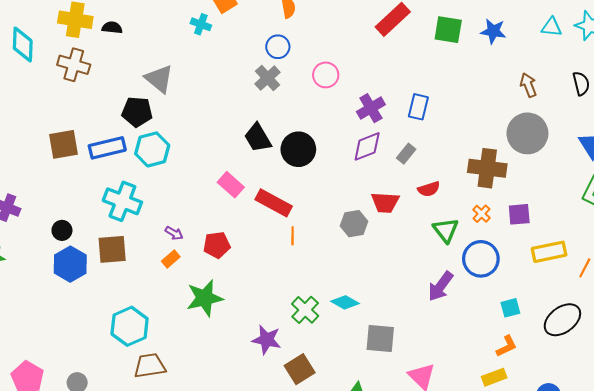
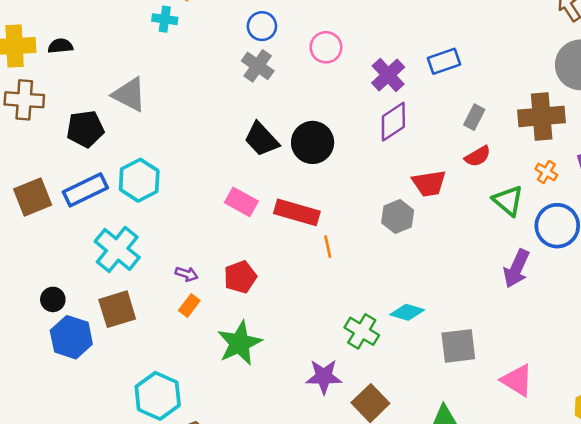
blue rectangle: (418, 107) -> (444, 61), turned 70
black pentagon: (137, 112) -> (85, 129), moved
gray rectangle: (406, 154) -> (474, 117), moved
cyan cross: (122, 201) -> (117, 249), turned 30

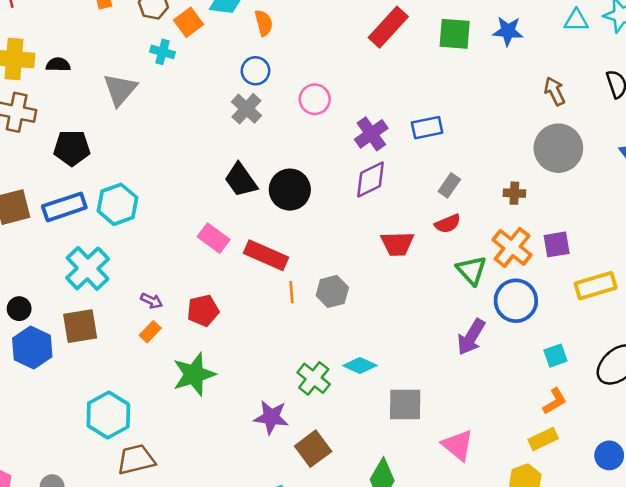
gray triangle: (129, 95) -> (120, 90), moved, turned 36
brown cross: (542, 116) -> (514, 193), size x0.5
orange cross: (546, 172) -> (512, 247), size x1.8
gray hexagon: (398, 216) -> (332, 291), moved

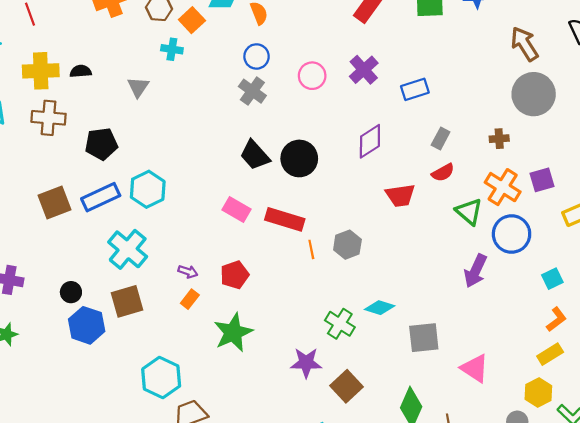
gray triangle: (120, 90) -> (138, 87), size x0.7
brown arrow: (555, 91) -> (524, 44), size x1.4
purple cross: (371, 134) -> (364, 70), moved

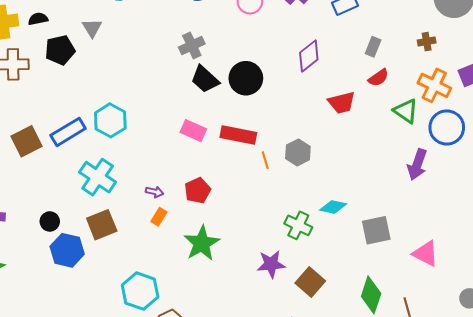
gray cross: (252, 91) -> (192, 45), moved, turned 35
black pentagon: (101, 144) -> (60, 50), moved

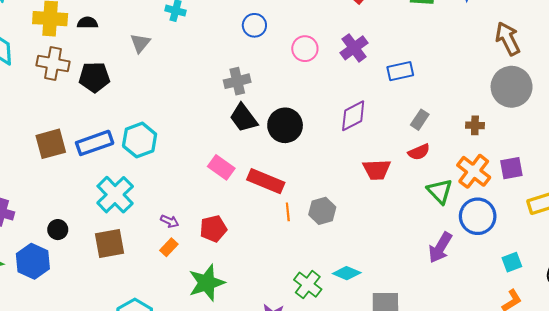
black pentagon: (60, 50) -> (94, 77), moved
blue hexagon: (67, 250) -> (33, 261), moved

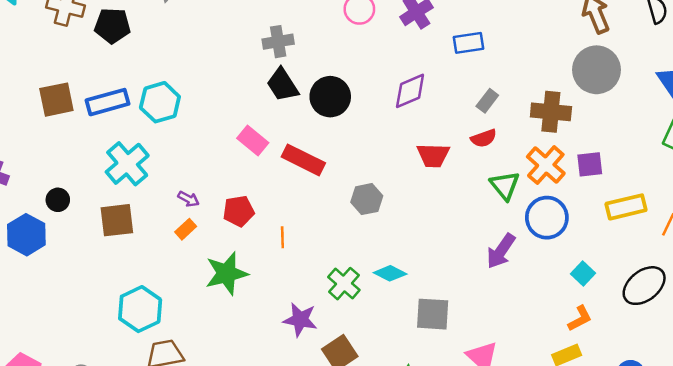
brown cross: (475, 125) -> (551, 112), size x1.8
orange line: (288, 212) -> (282, 237), moved
cyan square: (512, 262) -> (583, 274), turned -30

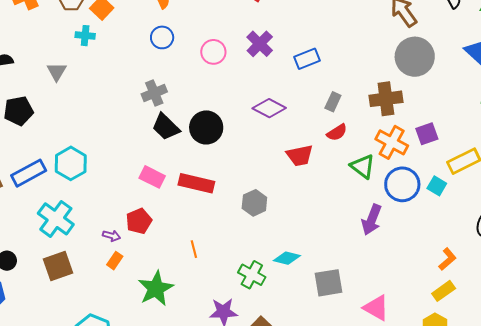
purple diamond: (410, 91) -> (269, 108), turned 64
red pentagon: (239, 211) -> (139, 221), moved
cyan square: (583, 274) -> (437, 186), moved

